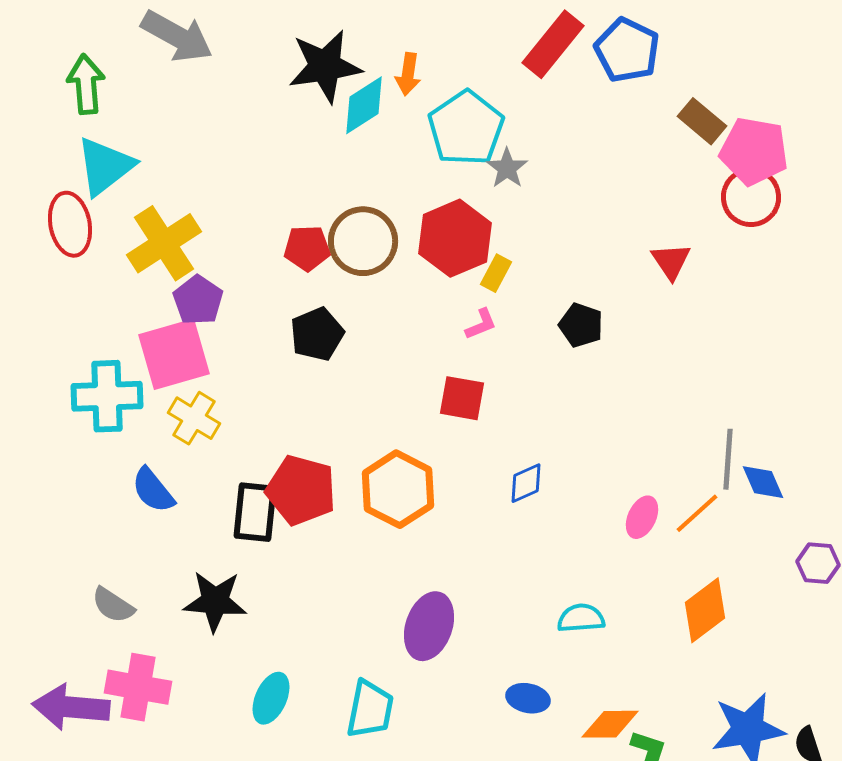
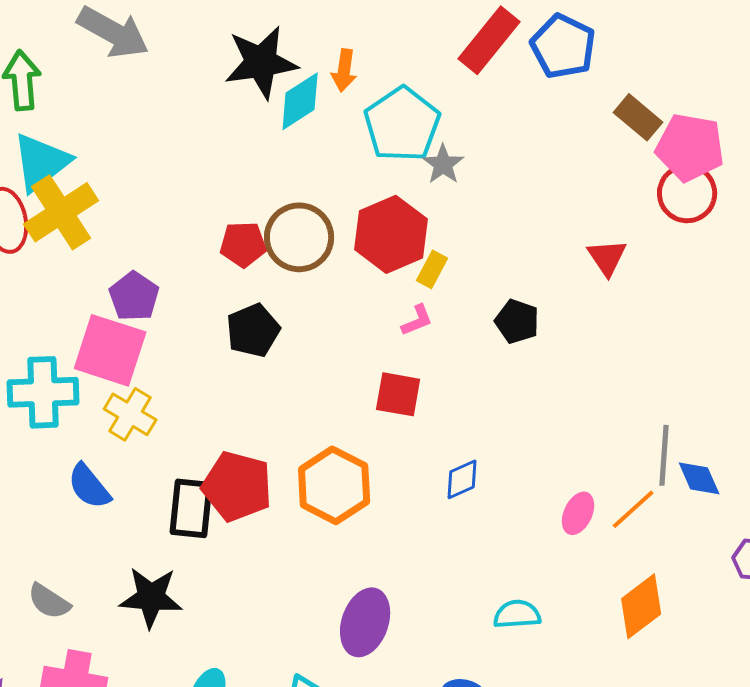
yellow cross: (164, 243) -> (61, 212), moved
pink square: (174, 354) -> (110, 350), turned 34

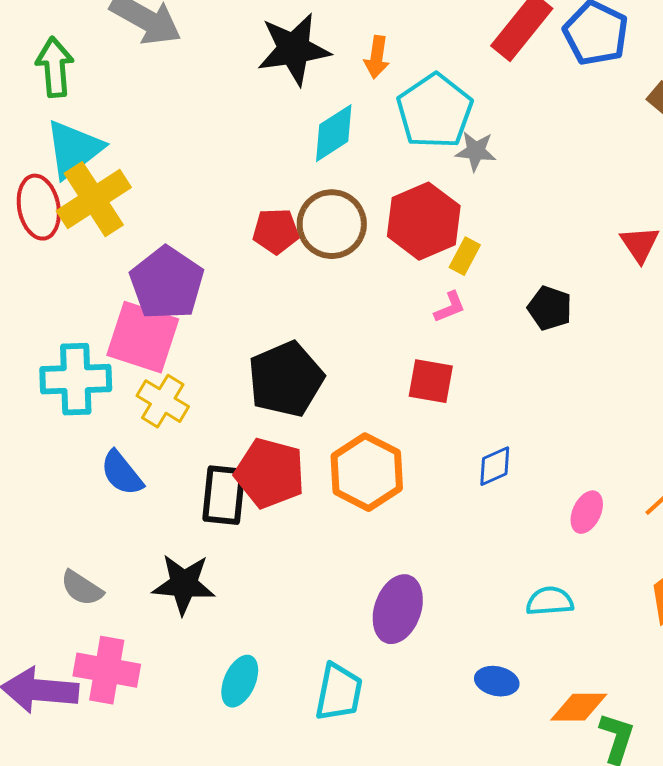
cyan diamond: (300, 101) -> (334, 133), moved
gray star: (443, 164) -> (476, 151), turned -30
purple pentagon: (134, 296) -> (167, 283), size x1.5
black pentagon: (253, 330) -> (286, 379), moved, size x1.4
pink ellipse: (578, 513) -> (587, 512), moved

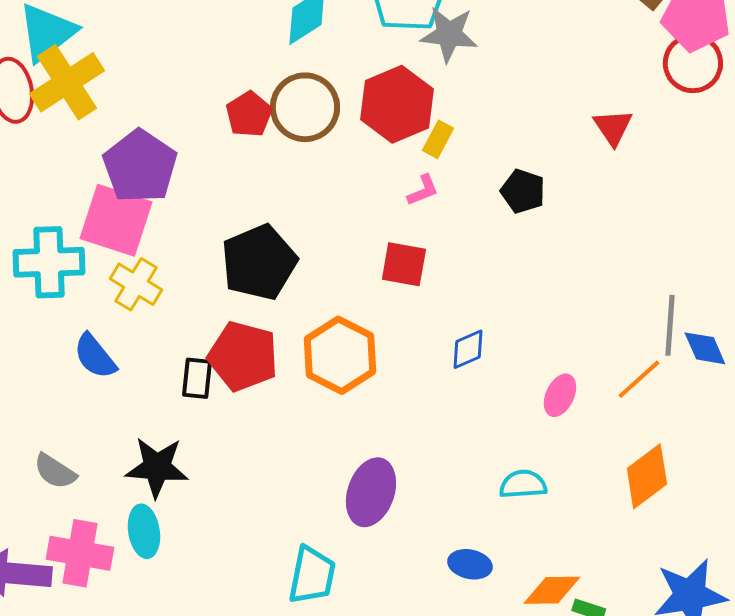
gray star: (476, 151) -> (449, 34), size x1.4
red pentagon: (276, 231) -> (249, 114), turned -30
black rectangle: (224, 495) -> (197, 378), size x0.7
cyan ellipse: (240, 681) -> (144, 531), moved, turned -33

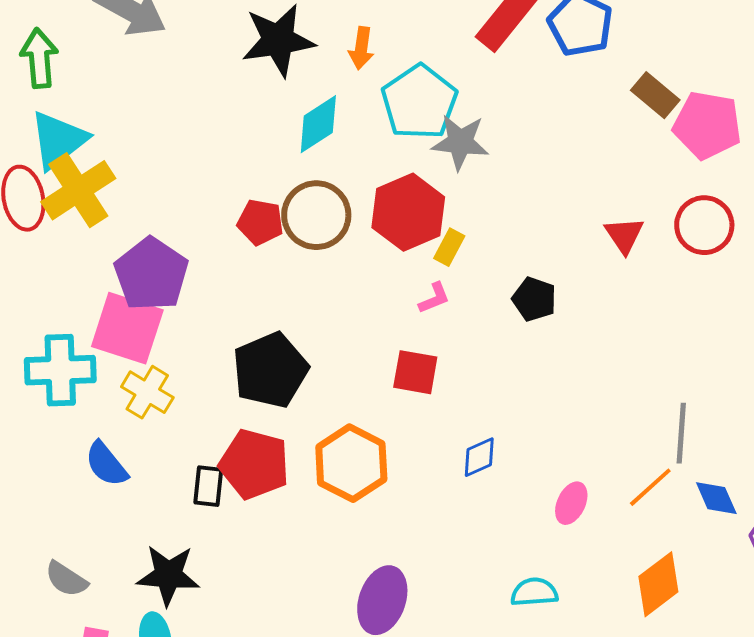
red circle: (693, 63) -> (704, 225), moved
red pentagon: (249, 114) -> (260, 222), turned -30
blue diamond: (705, 348) -> (716, 498), moved

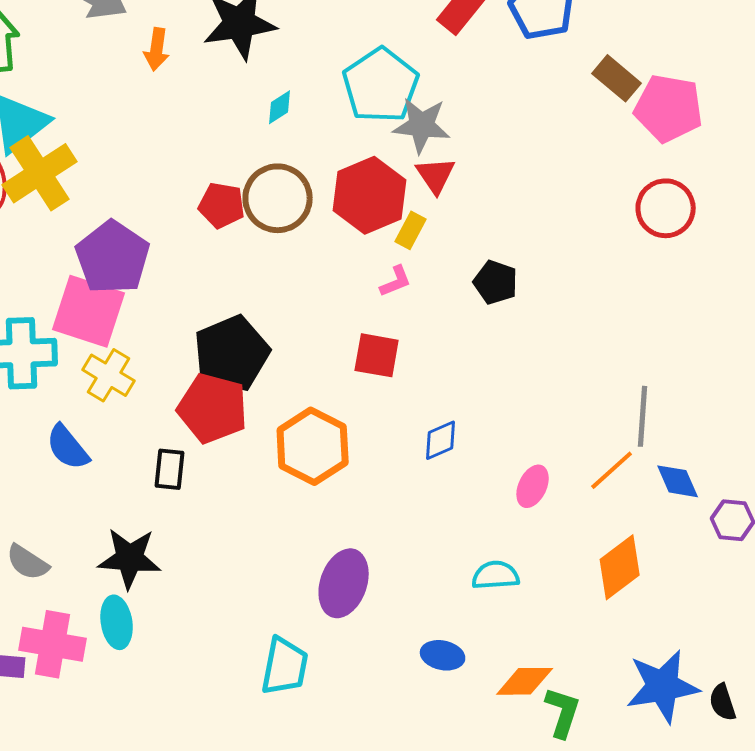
orange arrow: (361, 48) -> (157, 49), moved
cyan diamond: (318, 124) -> (280, 107), size x0.6
red triangle: (624, 235) -> (436, 175), moved
red pentagon: (254, 464) -> (213, 408), moved

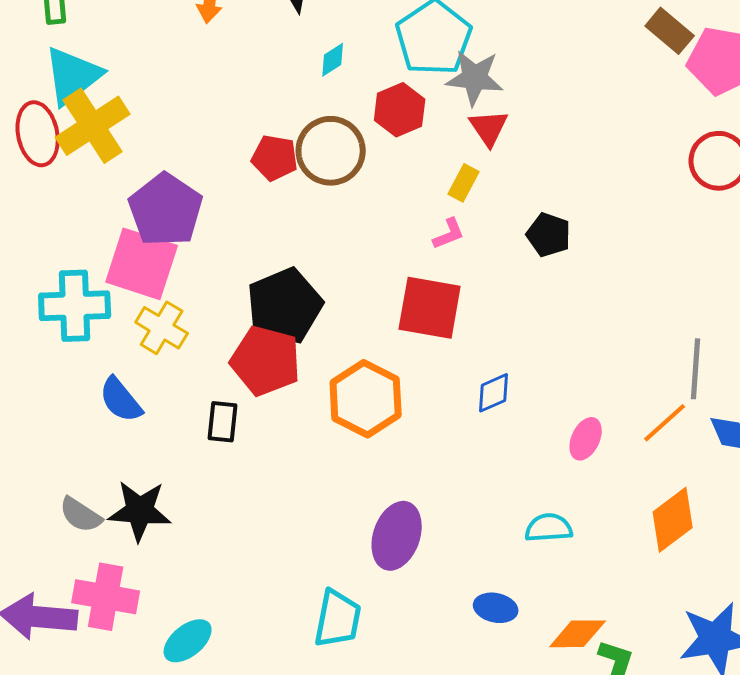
red hexagon: (370, 195) -> (400, 110), moved, size x0.7
red square: (377, 355) -> (430, 308), size x1.4
black star: (130, 558) -> (140, 511), moved
cyan ellipse: (117, 622) -> (188, 641), moved, turned 60

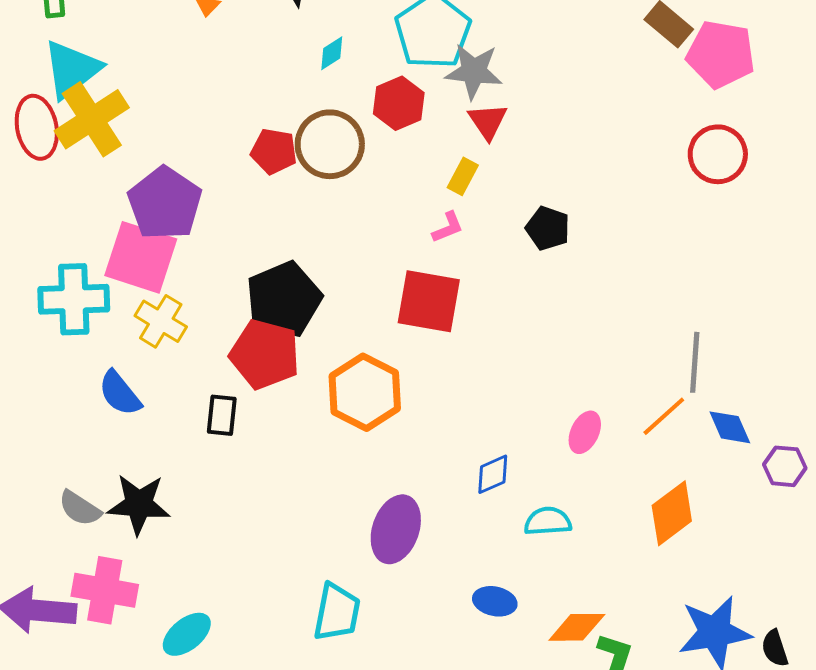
blue diamond: (494, 393) -> (493, 474), moved

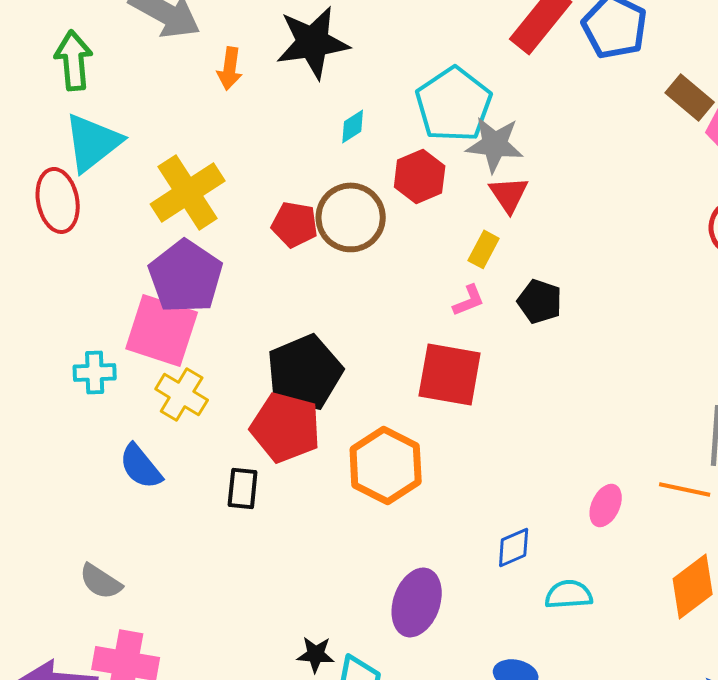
yellow cross: (92, 119) -> (188, 192), moved
black pentagon: (548, 228) -> (540, 301), moved
cyan cross: (74, 299) -> (95, 372), size x0.6
orange line: (664, 416) -> (685, 489), turned 54
black star: (139, 504) -> (316, 654), moved, size x0.6

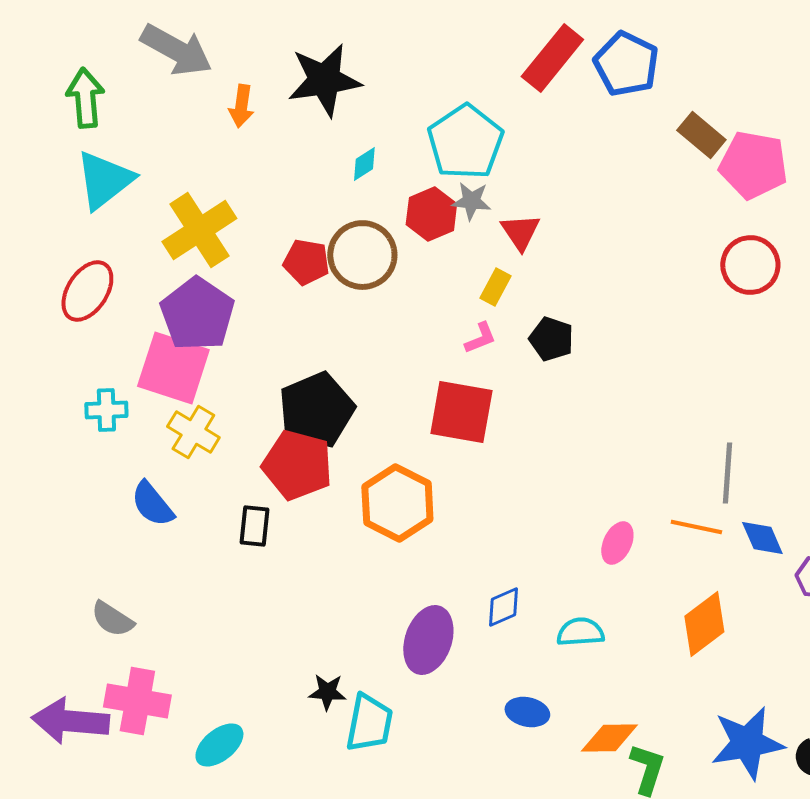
gray star: (495, 144) -> (471, 201), moved, size x0.7
red ellipse: (58, 200) -> (87, 291), moved, turned 44
blue diamond: (514, 547) -> (503, 607), moved

